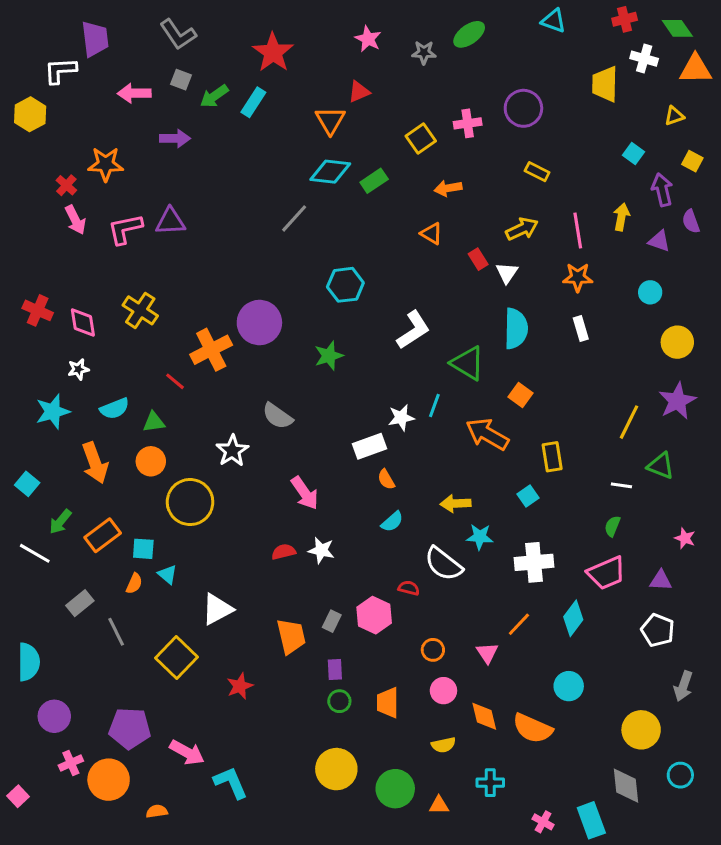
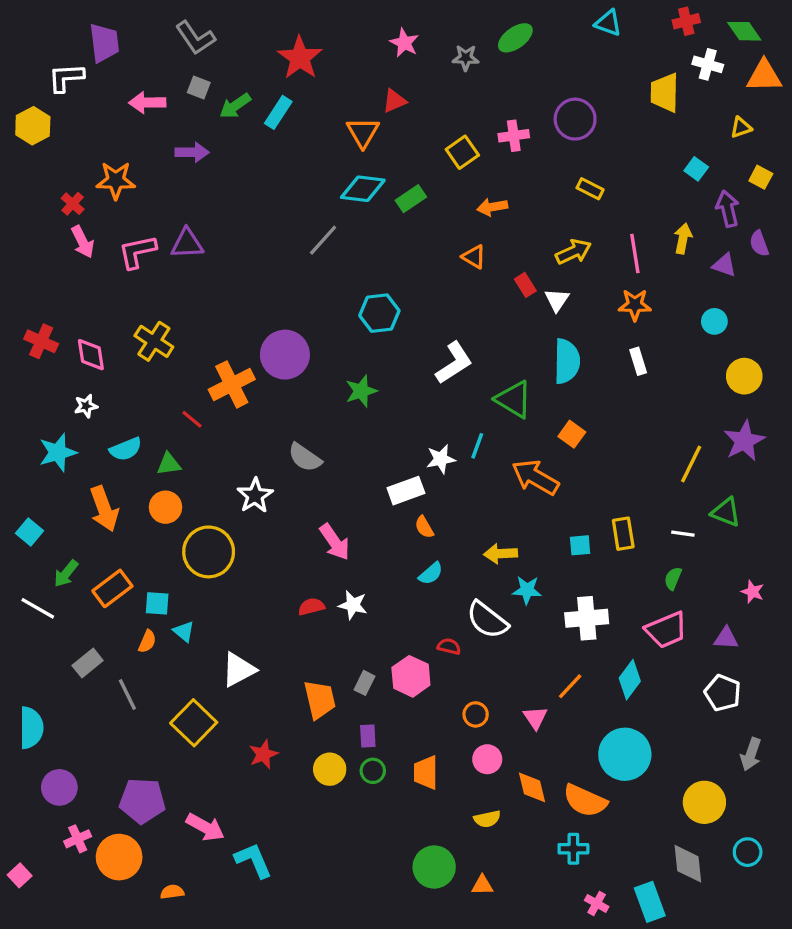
yellow rectangle: (552, 457) -> (623, 534), moved
cyan square: (528, 496) -> (580, 545), turned 30
cyan circle: (569, 686) -> (625, 754), size x1.6
yellow circle: (336, 769) -> (330, 769), moved, size x0.7
cyan cross: (490, 783) -> (573, 849), moved

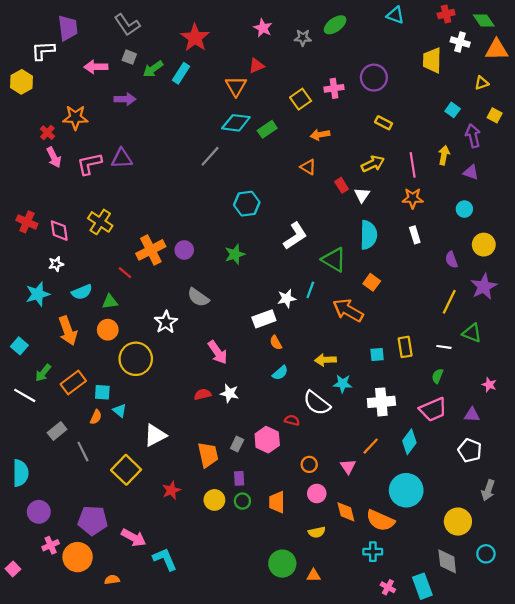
purple semicircle: (759, 243) -> (451, 260), moved
purple circle: (285, 355) -> (184, 250), moved, size x0.6

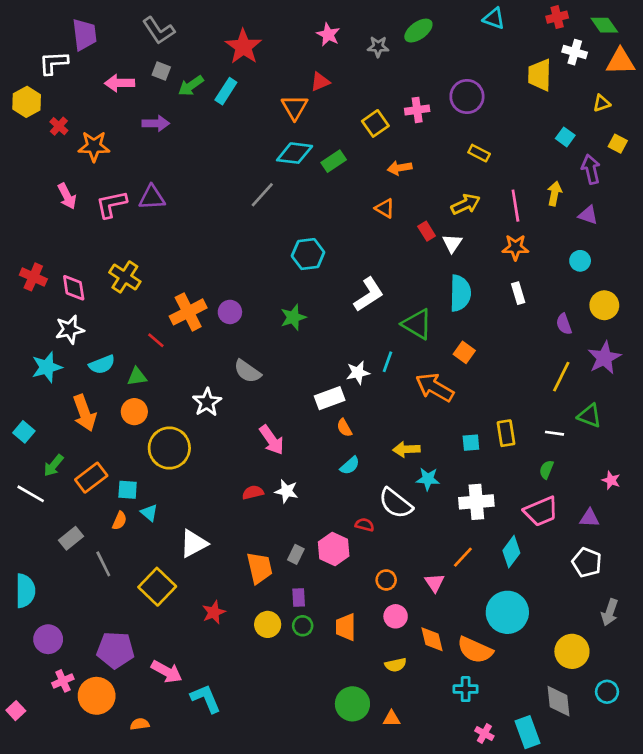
red cross: (47, 133) -> (59, 126), moved
white star: (56, 264) -> (70, 329), size x1.5

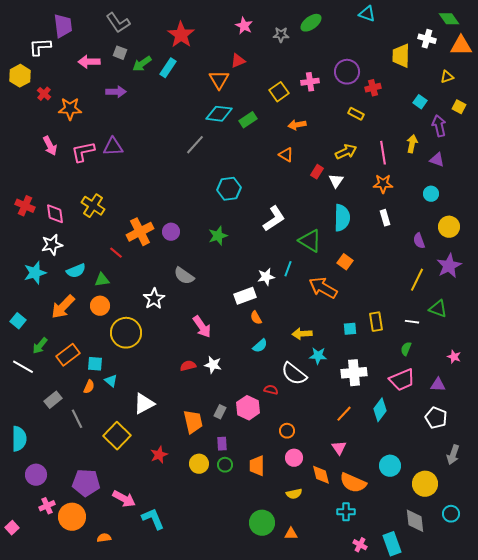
red cross: (557, 17) -> (373, 88), moved
red rectangle: (427, 231) -> (317, 172), turned 64
orange arrow: (84, 413) -> (63, 307), turned 64
pink triangle: (435, 583) -> (339, 448), moved
cyan circle: (507, 612) -> (390, 466), moved, size x0.7

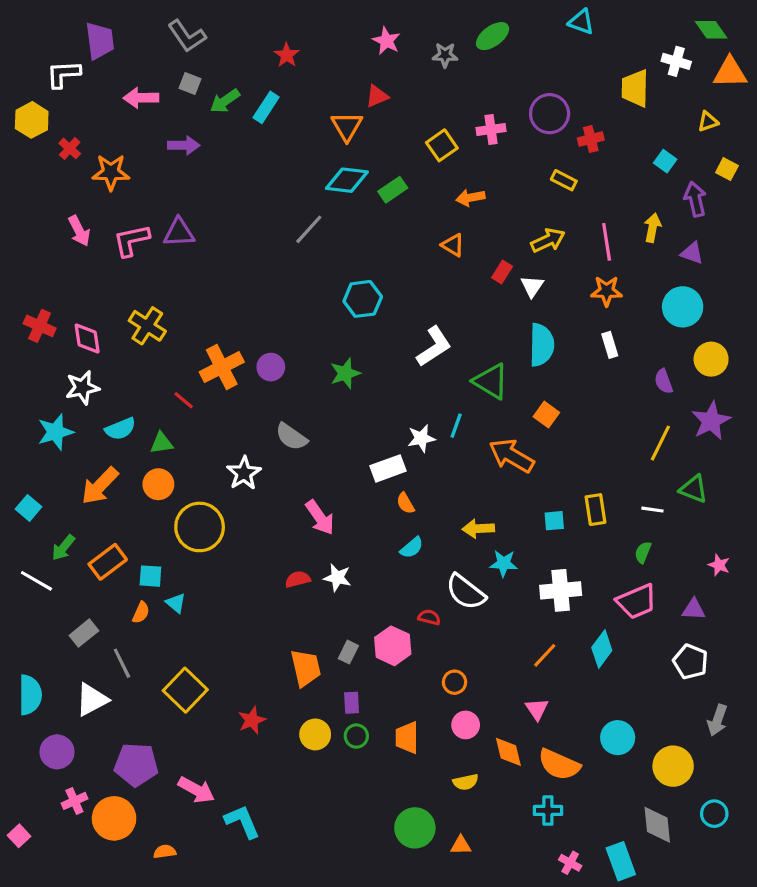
red star: (181, 35) -> (287, 55), size x0.6
cyan circle: (431, 194) -> (683, 307), size x1.6
white triangle: (144, 404) -> (92, 700), moved

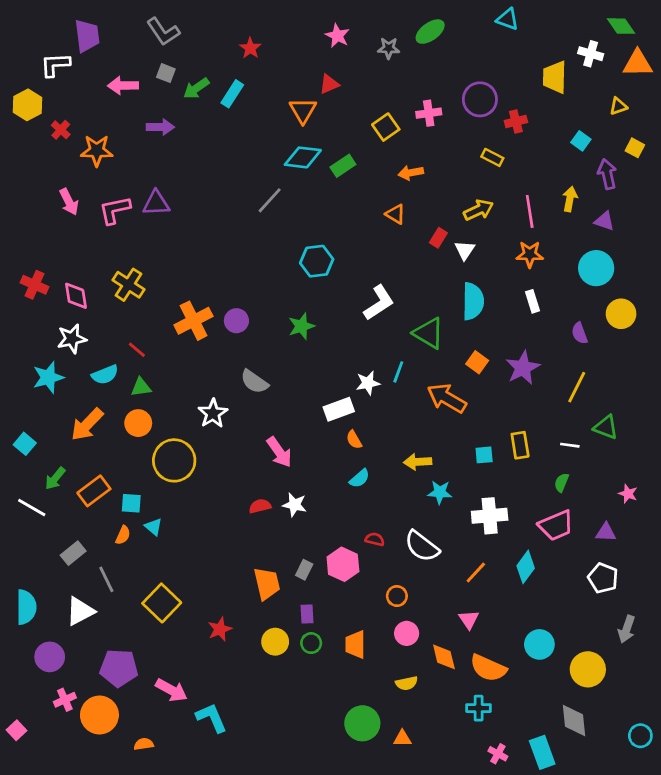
red line: (184, 400) -> (137, 350), moved
purple star: (711, 421) -> (523, 368), moved
white semicircle: (466, 592) -> (422, 546), moved
cyan circle: (714, 814) -> (640, 736), moved

